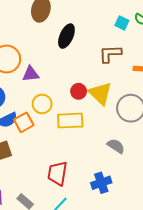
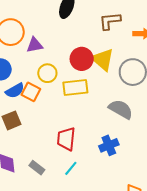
red circle: (79, 91) -> (82, 59), size x1.5
orange square: (24, 122) -> (31, 92), turned -30
gray semicircle: (116, 146) -> (121, 109), size x1.4

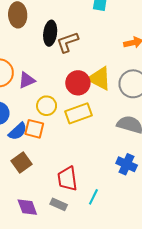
brown L-shape: (110, 21) -> (67, 42), moved
red trapezoid: (66, 139) -> (67, 179), moved
blue cross: (109, 145) -> (127, 164), turned -30

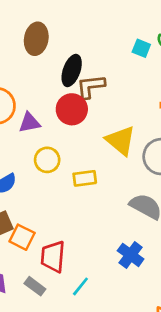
red circle: (78, 83) -> (72, 109), moved
yellow rectangle: (78, 113) -> (85, 178), size x0.7
orange square: (34, 129) -> (22, 237), moved

